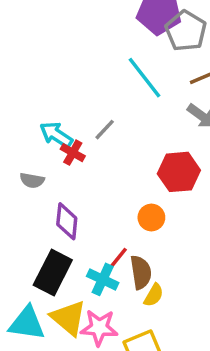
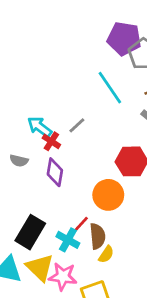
orange circle: (151, 218) -> (108, 195), size x1.5
purple diamond: (67, 221) -> (55, 172), moved

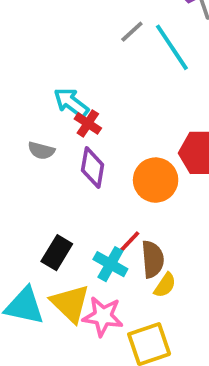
gray line: (77, 125) -> (132, 32), moved
orange circle: (108, 195) -> (156, 180), moved
black rectangle: (30, 232) -> (57, 253), size x0.7

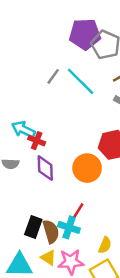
brown semicircle: (153, 259) -> (51, 232), moved
yellow semicircle: (165, 285) -> (105, 245), moved
yellow triangle: (70, 303) -> (48, 258), size x0.6

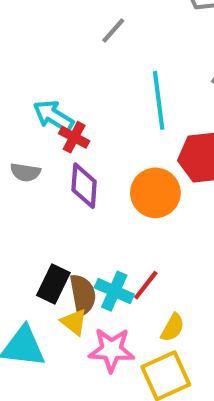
cyan line: (81, 81) -> (159, 100), moved, turned 32
red line: (77, 212) -> (146, 285), moved
yellow triangle: (48, 258) -> (74, 322), moved

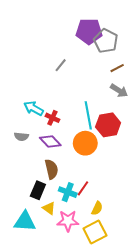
cyan line: (159, 100) -> (88, 115), moved
red cross: (74, 137) -> (52, 118), moved
purple diamond: (84, 186) -> (50, 142), turned -45
brown semicircle: (83, 295) -> (51, 169), moved

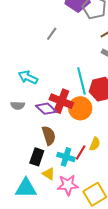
red cross: (52, 118) -> (61, 101), moved, size x1.6
yellow semicircle: (97, 208) -> (95, 144), moved

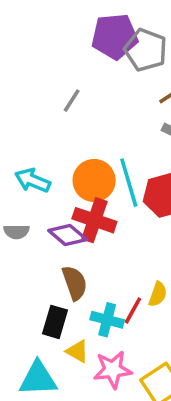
orange circle: (80, 108) -> (94, 180), moved

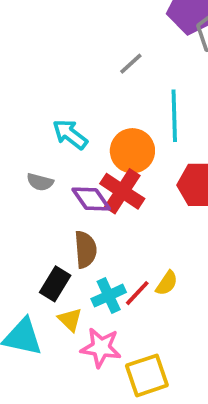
cyan line: (129, 183) -> (174, 116), moved
cyan cross: (107, 320) -> (109, 296), turned 36

